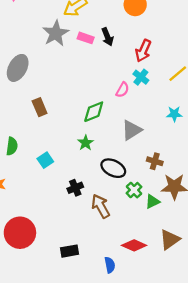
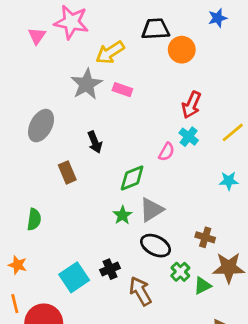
black arrow: (108, 37) -> (95, 142), moved
gray triangle: (132, 130) -> (151, 210), moved
cyan square: (45, 160) -> (74, 277), moved, size x1.5

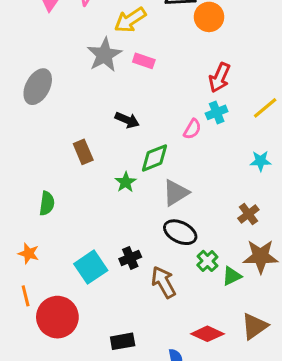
gray ellipse: (41, 126) -> (38, 87), moved
cyan cross: (189, 137) -> (217, 112), turned 30
black arrow: (95, 142) -> (127, 120), moved, turned -45
green star: (122, 215) -> (126, 182), moved
brown cross: (205, 237) -> (248, 214), moved, turned 36

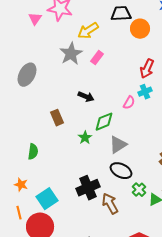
pink rectangle: (144, 61) -> (97, 58), turned -72
black cross: (130, 258) -> (88, 188), size x1.6
cyan square: (91, 267) -> (47, 199), moved

